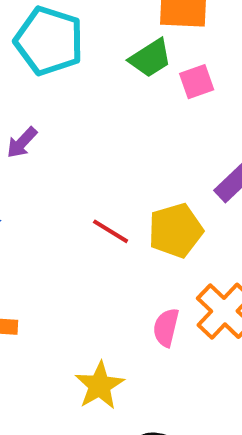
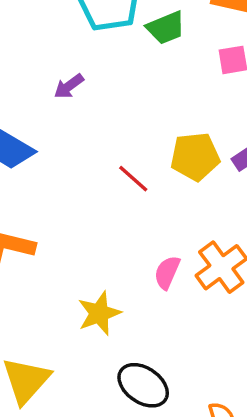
green trapezoid: (150, 58) -> (166, 28), moved
yellow pentagon: (176, 230) -> (195, 157), moved

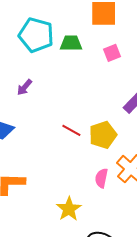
green trapezoid: (166, 28) -> (71, 43), turned -145
yellow pentagon: (195, 157) -> (103, 135), moved

